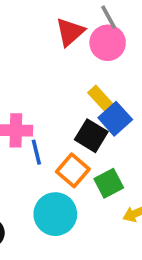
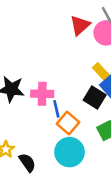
orange square: (73, 170) -> (68, 123), moved

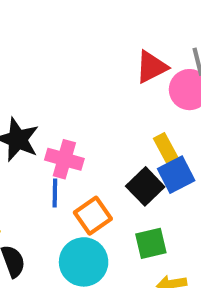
blue line: (56, 109) -> (55, 193), moved

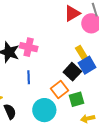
pink cross: (64, 159) -> (29, 47), moved
orange square: (93, 216) -> (59, 89), moved

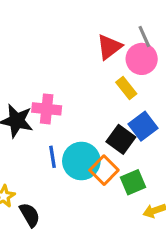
yellow rectangle: (81, 52) -> (126, 88), moved
cyan circle: (44, 110) -> (81, 161), moved

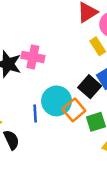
blue line: (52, 157) -> (35, 113), moved

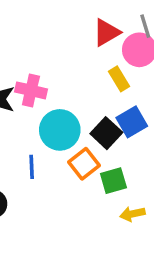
cyan circle: (57, 101) -> (60, 130), moved

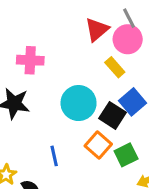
pink cross: (31, 90) -> (30, 60), moved
cyan circle: (60, 130) -> (79, 103), moved

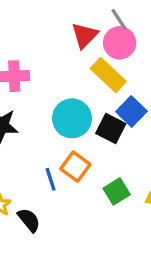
yellow rectangle: (115, 67) -> (108, 75), size x1.5
orange square: (98, 145) -> (75, 167), moved
green square: (126, 155) -> (117, 191), moved

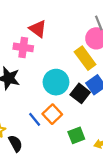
red triangle: (85, 35) -> (38, 29), moved, turned -48
blue line: (51, 179) -> (35, 119), turned -32

